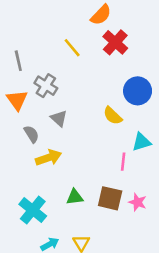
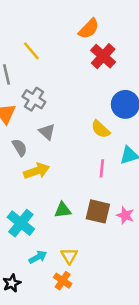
yellow line: (72, 48) -> (31, 51), moved
pink line: (123, 162) -> (102, 168), moved

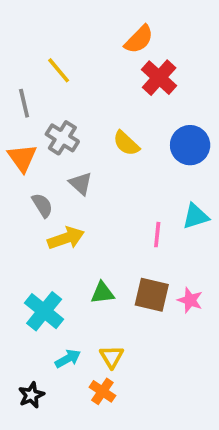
yellow semicircle: (100, 129) -> (126, 143), moved

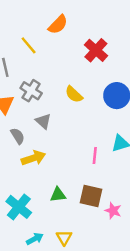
orange semicircle: (139, 39) -> (58, 25), moved
pink star: (190, 300) -> (113, 211), moved

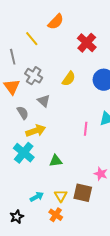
yellow semicircle: (74, 94) -> (69, 79), turned -98
brown square: (91, 196) -> (83, 193), moved
cyan cross: (19, 207) -> (24, 153), moved

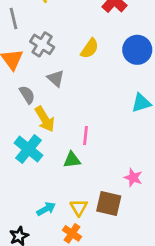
pink line: (86, 129) -> (86, 135), moved
yellow arrow: (36, 131) -> (45, 119), turned 78

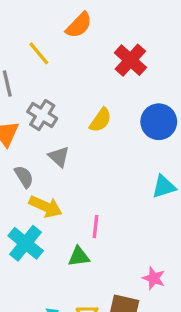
yellow arrow: (45, 119) -> (46, 207), turned -35

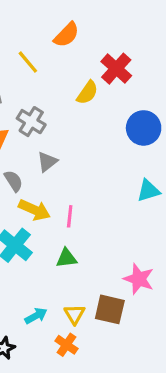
yellow semicircle: (100, 120) -> (87, 93), moved
gray triangle: (59, 157) -> (47, 162), turned 40
pink line: (95, 227) -> (70, 216), moved
pink star: (154, 278) -> (139, 279), size x1.4

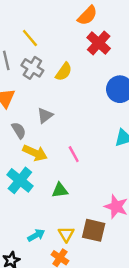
orange semicircle: (66, 35) -> (87, 16), moved
yellow semicircle: (87, 93) -> (64, 72), moved
gray cross: (31, 122) -> (32, 68), moved
pink line: (70, 216) -> (74, 154), moved, turned -35

